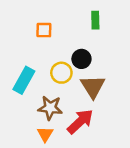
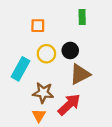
yellow circle: (61, 73) -> (46, 54), moved
brown triangle: (93, 86) -> (80, 74), turned 35

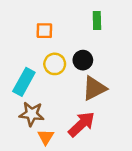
brown star: (43, 93) -> (32, 114), moved

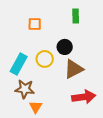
yellow circle: (55, 64) -> (45, 59), moved
red arrow: (82, 124) -> (84, 97), moved, turned 35

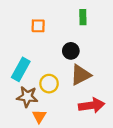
yellow circle: (45, 59) -> (49, 84), moved

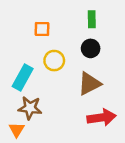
black circle: (71, 51) -> (91, 48), moved
yellow circle: (49, 84) -> (54, 61), moved
orange triangle: (39, 116) -> (17, 130), moved

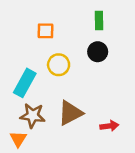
brown triangle: (89, 84) -> (70, 113), moved
red arrow: (101, 118) -> (109, 126), size x0.6

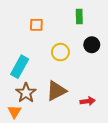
black circle: (98, 52) -> (92, 45), moved
yellow circle: (59, 65) -> (60, 52), moved
brown star: (33, 116) -> (26, 93), turned 30

